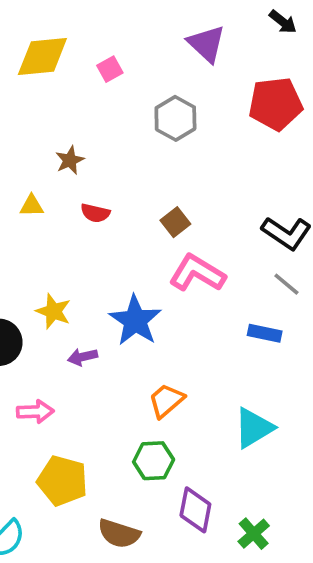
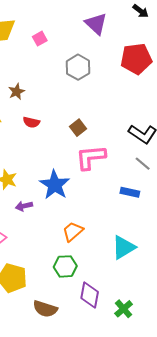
pink L-shape: (197, 273) -> (91, 157), turned -36

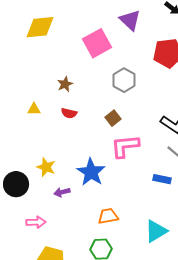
pink square: (40, 39) -> (97, 43), moved, size x2.0
gray hexagon: (78, 67) -> (124, 80), moved
brown star: (17, 92) -> (65, 84), moved
orange trapezoid: (73, 231) -> (108, 216), turned 30

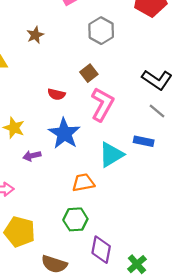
red semicircle: (69, 113) -> (56, 94), moved
pink L-shape: (125, 146) -> (102, 104), turned 124
cyan triangle: (156, 231) -> (111, 155), moved

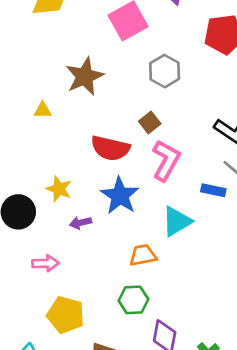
brown star: (35, 35) -> (85, 76), size x1.8
red semicircle: (56, 94) -> (110, 148), size x1.8
blue rectangle: (144, 141) -> (213, 190), moved

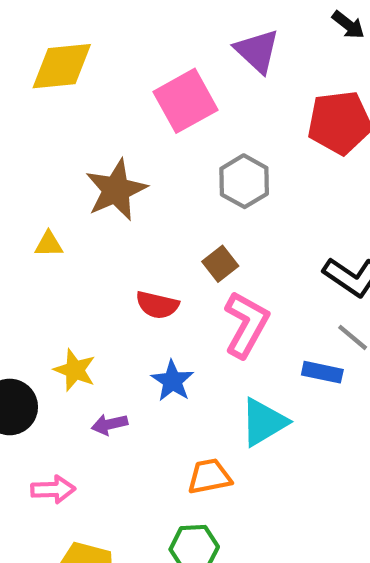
red semicircle: (110, 148) -> (157, 305), size x0.7
blue star: (120, 196) -> (172, 381), size x0.7

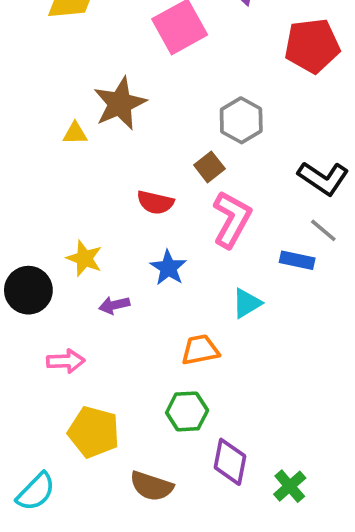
gray hexagon: (244, 181) -> (241, 120), moved
yellow triangle: (49, 244) -> (75, 133), moved
cyan triangle: (264, 422) -> (247, 303), size x0.7

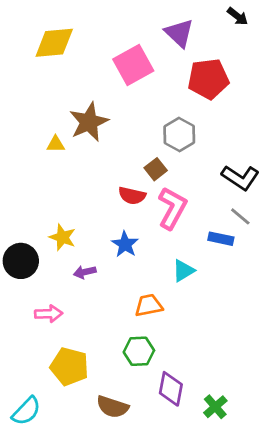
red pentagon: (312, 46) -> (208, 79), moved
red semicircle: (155, 202) -> (132, 196), moved

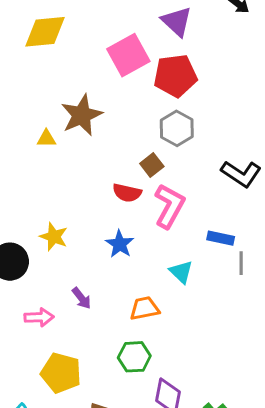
red pentagon: (208, 79) -> (175, 76), moved
gray line: (240, 216) -> (241, 263), moved, turned 50
cyan triangle: (183, 271) -> (181, 272), turned -45
purple arrow: (85, 272) -> (82, 298), moved, turned -115

